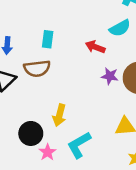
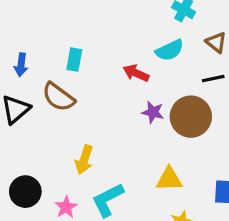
brown semicircle: (37, 69) -> (58, 97), turned 40
black circle: (31, 133) -> (25, 192), moved

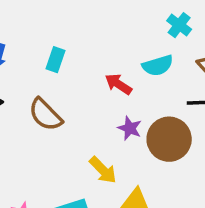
brown semicircle: (58, 97) -> (45, 115), moved
yellow arrow: (84, 160) -> (103, 170), moved, turned -72

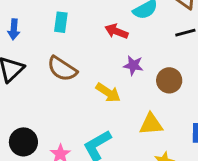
brown circle: (169, 139) -> (169, 80), moved, size x0.7
yellow arrow: (103, 170) -> (108, 93), moved

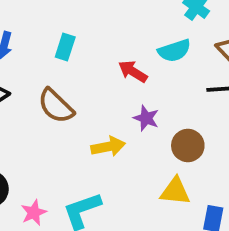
yellow arrow: (108, 93) -> (108, 147), turned -55
yellow triangle: (151, 124) -> (175, 191), moved

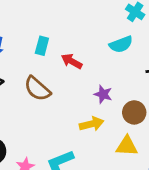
red arrow: (133, 71) -> (72, 61), moved
yellow arrow: (108, 147) -> (92, 124), moved

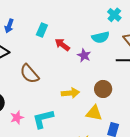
brown semicircle: (37, 89) -> (29, 74), moved
purple star: (103, 94) -> (84, 55), moved

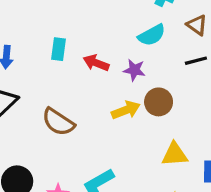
brown circle: (103, 89) -> (159, 102), moved
yellow arrow: (70, 93) -> (126, 110), moved

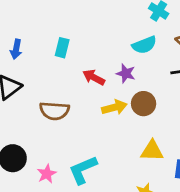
red arrow: (96, 63) -> (94, 77), moved
brown semicircle: (58, 122) -> (54, 111), turned -36

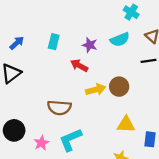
blue arrow: (16, 49) -> (17, 43), turned -144
purple star: (126, 73) -> (90, 45), moved
brown semicircle: (54, 111) -> (59, 108), moved

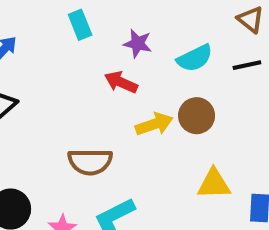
cyan semicircle: (120, 39) -> (195, 58), moved
cyan rectangle: (54, 42) -> (80, 25), moved, turned -32

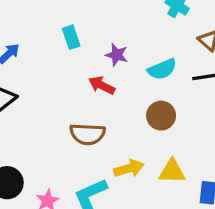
yellow arrow: (154, 124) -> (129, 168), moved
brown semicircle: (90, 162) -> (87, 134), moved

